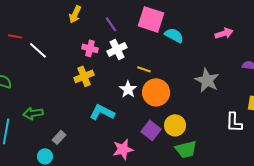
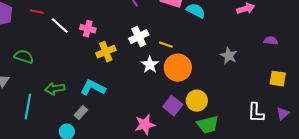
pink cross: (90, 48) -> (88, 29), moved
white cross: (117, 49) -> (139, 37), moved
gray star: (207, 80) -> (229, 56), size x0.7
cyan L-shape: (102, 112) -> (93, 88), moved
white L-shape: (234, 122) -> (256, 113), moved

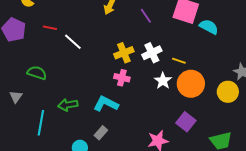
pink cross: (88, 29) -> (122, 78), moved
yellow cross: (106, 52) -> (124, 53), moved
yellow circle: (197, 101) -> (228, 92), moved
gray rectangle: (81, 113) -> (101, 133), moved

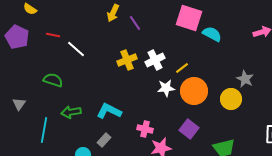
purple line: (146, 16) -> (135, 23), moved
yellow line: (179, 61) -> (182, 68), turned -56
green semicircle: (37, 73) -> (53, 80), moved
pink cross: (122, 78) -> (145, 129), moved
white star: (163, 81) -> (166, 88), turned 30

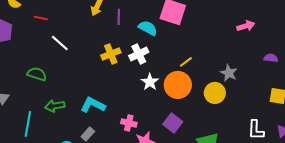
purple line: (135, 23) -> (119, 17), turned 35
cyan semicircle: (212, 34) -> (148, 28), moved
red line: (53, 35) -> (41, 18), moved
yellow line: (182, 68) -> (186, 62), moved
white star: (166, 88) -> (150, 82), turned -30

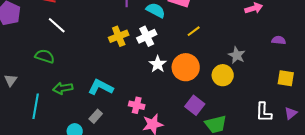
white line: (60, 43) -> (57, 25), moved
yellow line: (186, 62) -> (194, 31), moved
purple square: (173, 123) -> (195, 105), moved

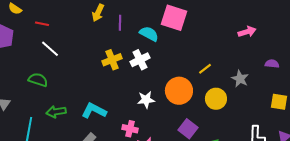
yellow line: (194, 31) -> (205, 69), moved
gray star: (237, 55) -> (240, 79), moved
white star: (158, 64) -> (146, 100), moved, turned 30

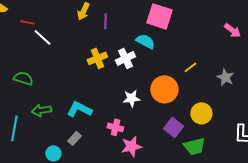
pink arrow: (247, 32) -> (232, 30), turned 54
cyan semicircle: (149, 34) -> (145, 41), moved
white line: (50, 49) -> (42, 37), moved
yellow circle: (216, 99) -> (201, 113), moved

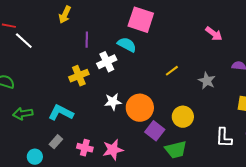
purple line: (105, 21) -> (87, 40), moved
yellow cross: (97, 58) -> (79, 76), moved
orange circle: (164, 89) -> (140, 108), moved
pink cross: (115, 127) -> (85, 148), moved

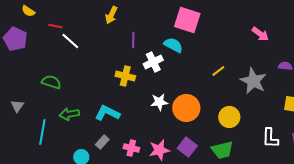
yellow cross: (79, 76) -> (125, 76), turned 36
gray star: (207, 81) -> (253, 81), size x1.5
purple square: (155, 131) -> (187, 147), moved

